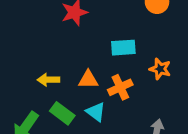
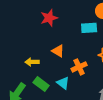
cyan rectangle: (123, 48) -> (89, 28), moved
orange triangle: (88, 80) -> (58, 51), moved, turned 32

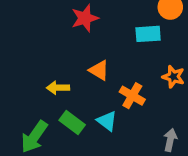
orange cross: (79, 67) -> (132, 96), turned -35

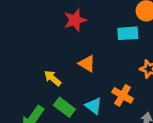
yellow arrow: (58, 88) -> (53, 78), turned 42
orange cross: (132, 96) -> (123, 95), moved

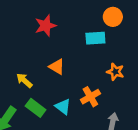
orange cross: (123, 95) -> (90, 97), turned 30

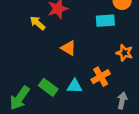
yellow arrow: (24, 80) -> (38, 23), moved
cyan triangle: (63, 107) -> (74, 86), turned -35

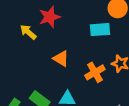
orange cross: (101, 77) -> (95, 72), moved

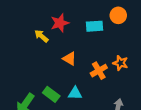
cyan rectangle: (100, 30) -> (94, 26), moved

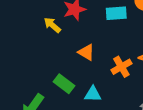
green rectangle: (51, 94) -> (64, 84), moved

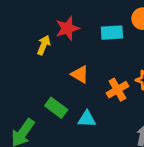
yellow arrow: (52, 25) -> (44, 45), turned 72

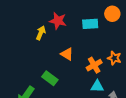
red star: (67, 28) -> (58, 21), turned 30
cyan triangle: (87, 119) -> (97, 86), moved

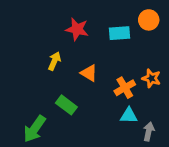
yellow arrow: (41, 33) -> (54, 61), moved

